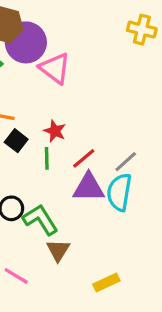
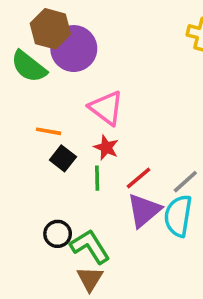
pink triangle: (55, 68) -> (106, 108), moved
purple triangle: (89, 187) -> (144, 210), turned -40
brown triangle: (58, 250) -> (90, 279), moved

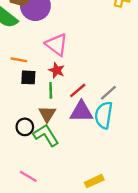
black square: (63, 158) -> (28, 77), turned -35
purple triangle: (144, 210) -> (81, 112), turned 40
brown triangle: (90, 279) -> (47, 114), moved

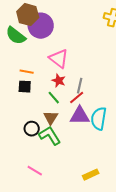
black square: (28, 77) -> (25, 87), moved
green line: (51, 90) -> (54, 98), turned -40
gray line: (108, 93) -> (80, 86), moved, turned -35

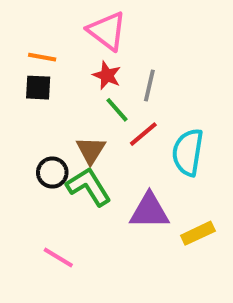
green line: (54, 98) -> (117, 110), moved
red line: (77, 98) -> (143, 134), moved
purple triangle: (80, 116) -> (149, 211), moved
yellow rectangle: (91, 175) -> (198, 233), moved

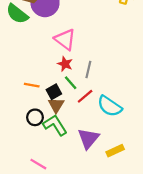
orange line: (42, 57) -> (32, 85), moved
black square: (38, 88) -> (54, 92), moved, turned -32
cyan semicircle: (188, 152) -> (110, 106), turned -65
purple triangle: (149, 211) -> (88, 138), turned -50

